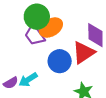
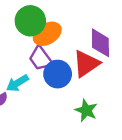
purple trapezoid: (35, 35) -> (41, 58), moved
cyan arrow: (28, 80) -> (17, 83), moved

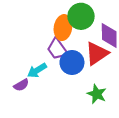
green circle: (30, 21) -> (81, 16), moved
orange ellipse: (47, 34) -> (63, 28), turned -50

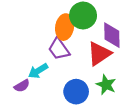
blue circle: (72, 63) -> (76, 92), moved
green star: (97, 94) -> (106, 85), moved

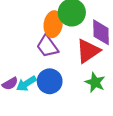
cyan arrow: (38, 71) -> (26, 84), moved
blue circle: (76, 92) -> (50, 81), moved

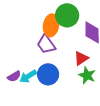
red triangle: (88, 51) -> (81, 58), moved, size x0.7

